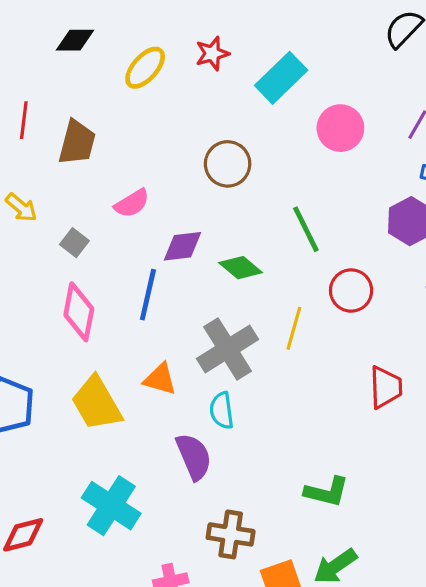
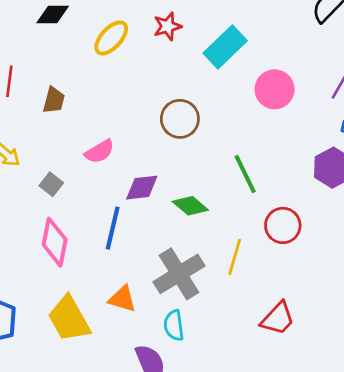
brown trapezoid: (77, 142) -> (54, 100), size x0.7
red trapezoid: (386, 387) -> (278, 318), moved, turned 45

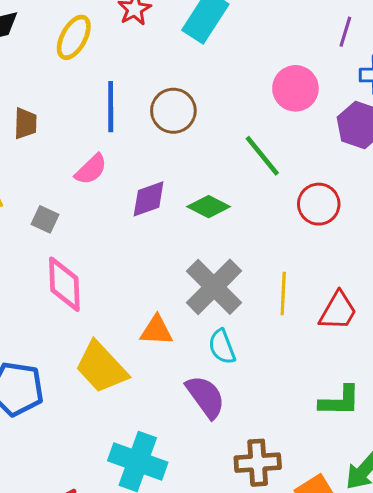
pink circle: (275, 89) -> (295, 88), moved
blue line: (113, 228) -> (111, 107), moved
yellow line: (235, 257) -> (283, 293), moved

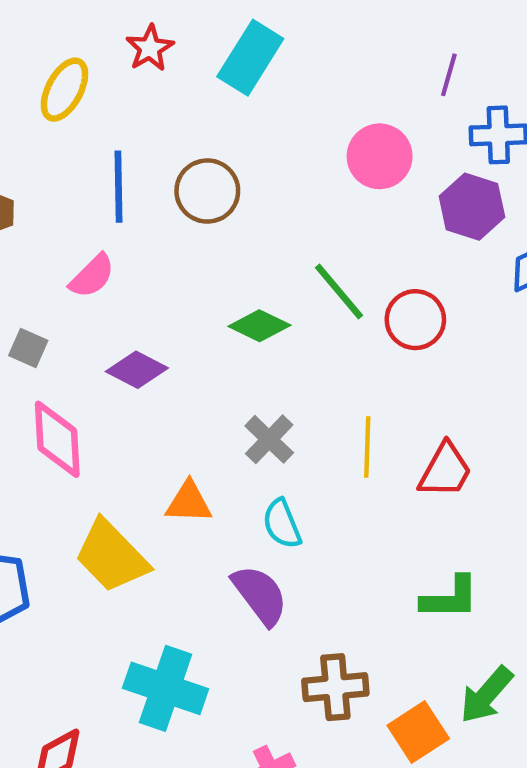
green line: (262, 156) -> (339, 292), moved
purple diamond: (149, 199) -> (137, 370), moved, turned 48
gray cross: (214, 287) -> (269, 439), size x0.6

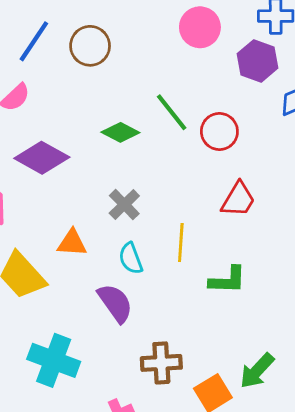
blue line: (118, 187) -> (34, 41), turned 33
purple diamond: (137, 370) -> (42, 158), size x1.4
yellow line: (367, 447) -> (181, 243), moved
red trapezoid: (445, 470) -> (238, 200), moved
green L-shape: (450, 598) -> (228, 280), moved

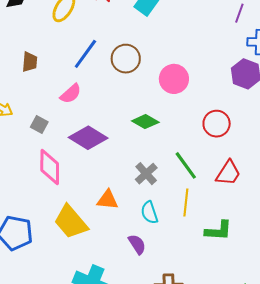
pink circle: (200, 27) -> (174, 79), moved
green line: (172, 112) -> (186, 165), moved
purple semicircle: (115, 303) -> (137, 244), size x0.7

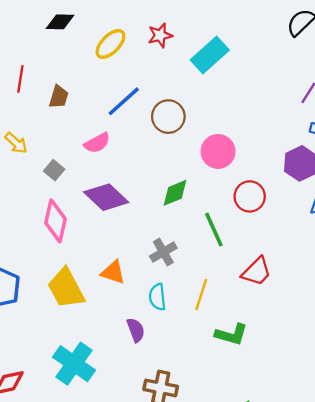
green diamond: (145, 122) -> (175, 193), turned -64
red circle: (217, 124) -> (250, 196), moved
green line: (186, 165) -> (214, 230), moved

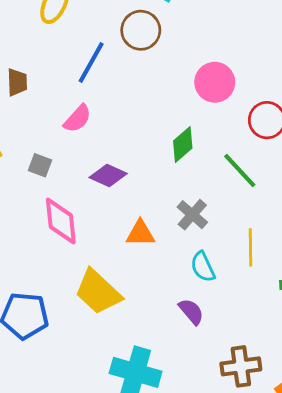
brown circle: (168, 117) -> (141, 30), moved
purple diamond: (106, 197) -> (108, 175), size x0.7
orange triangle: (113, 272) -> (140, 233), moved

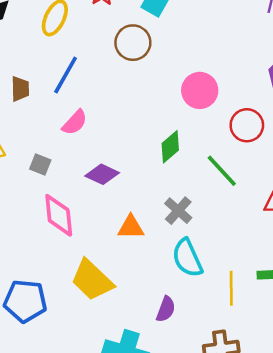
blue line: (91, 62) -> (66, 75), moved
yellow line: (251, 247) -> (231, 288), moved
cyan semicircle: (203, 267) -> (187, 258), size x1.4
purple semicircle: (191, 312) -> (166, 309), moved, turned 60

